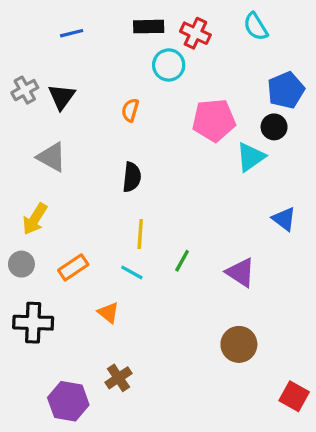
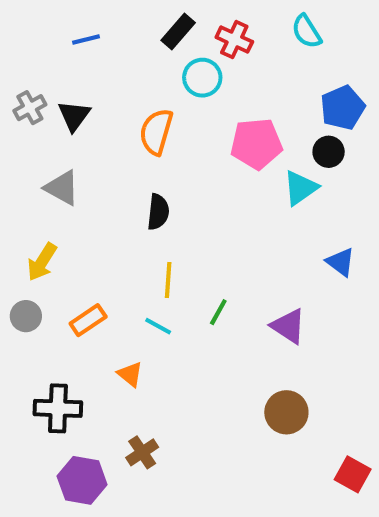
black rectangle: (149, 27) -> (178, 32), turned -48
orange semicircle: (130, 110) -> (156, 132), size x1.6
black cross: (33, 323) -> (58, 408), moved

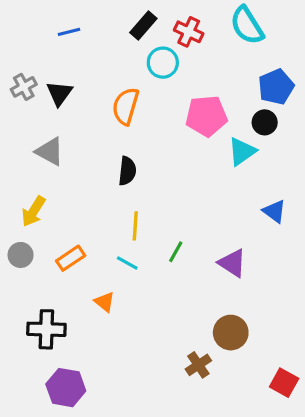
cyan semicircle: (306, 32) -> (247, 25), size x1.4
brown cross: (142, 452) -> (198, 365), moved

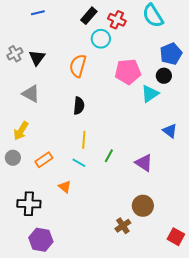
blue line: (69, 32) -> (38, 13), moved

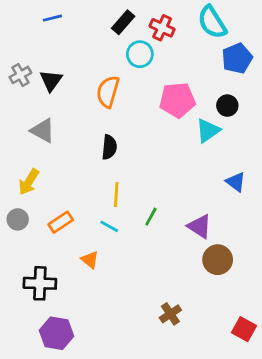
blue pentagon: (171, 54) -> (237, 58), moved
brown circle: (143, 206) -> (218, 260), moved

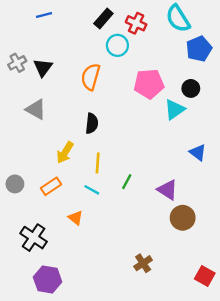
yellow arrow: (29, 182) -> (65, 153), moved
black cross: (40, 283) -> (34, 238), turned 32

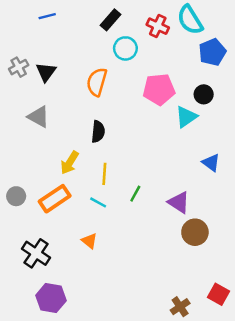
red cross: (136, 23) -> (158, 26), moved
orange rectangle: (51, 186) -> (55, 199), size x1.4
orange triangle: (75, 218) -> (89, 241), moved
brown cross: (143, 263) -> (180, 307), moved

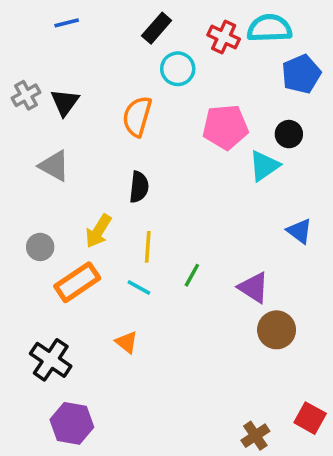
cyan semicircle: (190, 20) -> (269, 28), turned 120
gray circle: (16, 196) -> (40, 247), moved

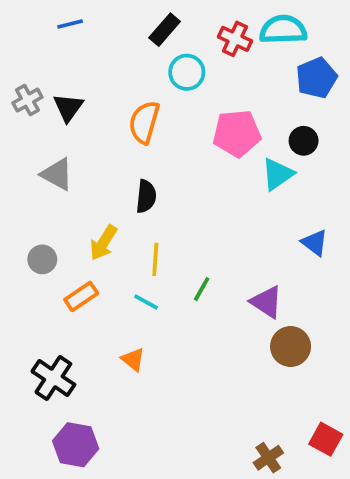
orange rectangle: (77, 282) -> (81, 296), size x0.7

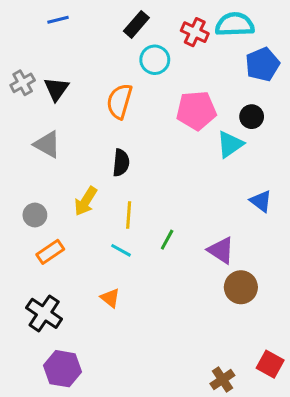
orange rectangle: (81, 296) -> (50, 252), moved

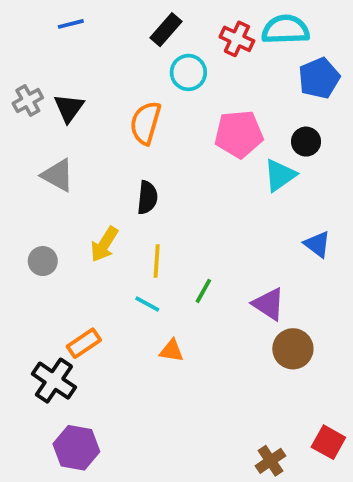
orange rectangle: (50, 252) -> (84, 343), moved
orange triangle: (110, 298) -> (172, 351), moved, turned -30

